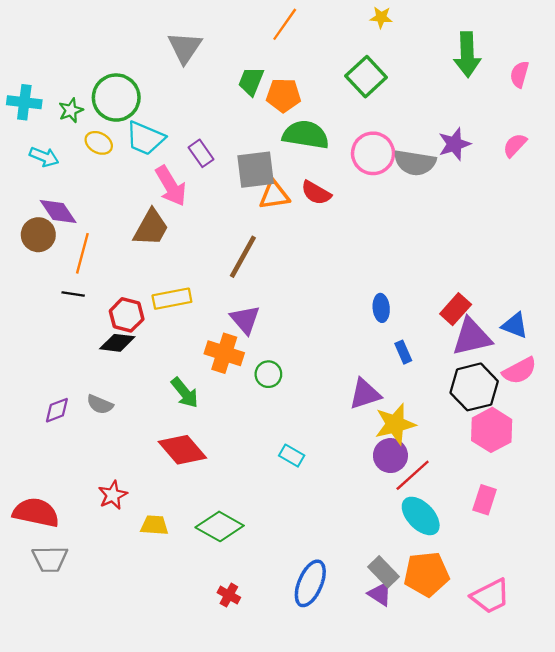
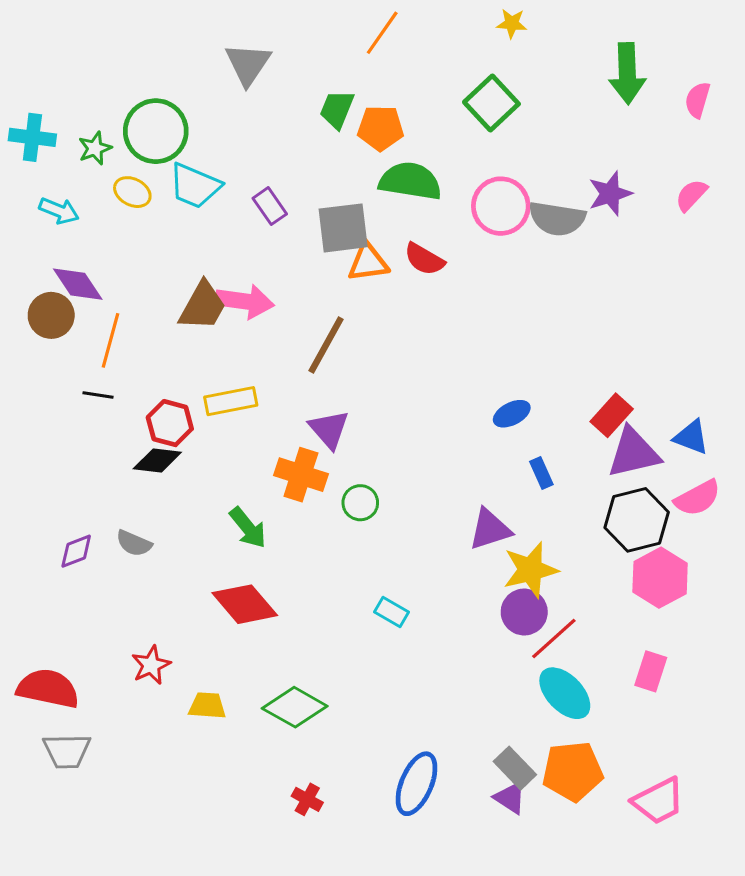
pink arrow: (171, 186) -> (245, 301), moved, turned -51
blue ellipse: (381, 308) -> (512, 414), turned 68

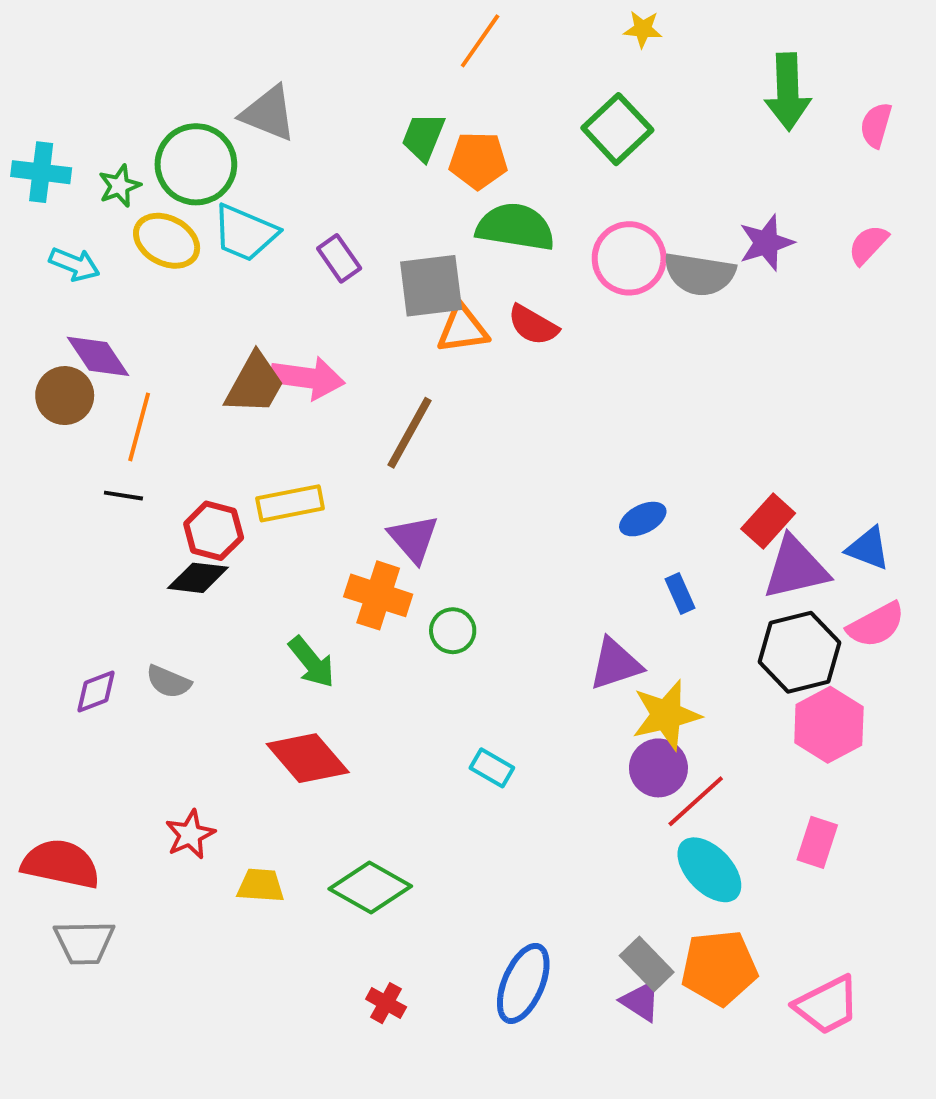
gray triangle: (248, 64) -> (268, 113), moved, turned -42
yellow ellipse: (132, 192) -> (167, 241), size x1.4

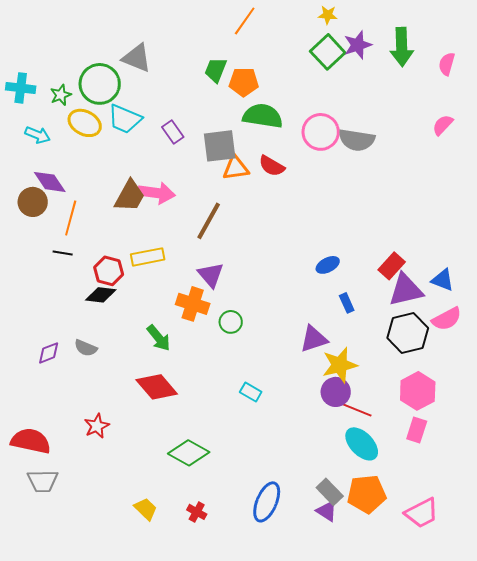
green square: (617, 129) -> (328, 52), moved
purple star: (766, 243) -> (358, 45), moved
pink hexagon: (829, 725) -> (418, 391), moved
red line: (696, 801) -> (355, 409), turned 64
yellow trapezoid: (261, 885) -> (146, 509), moved, turned 40

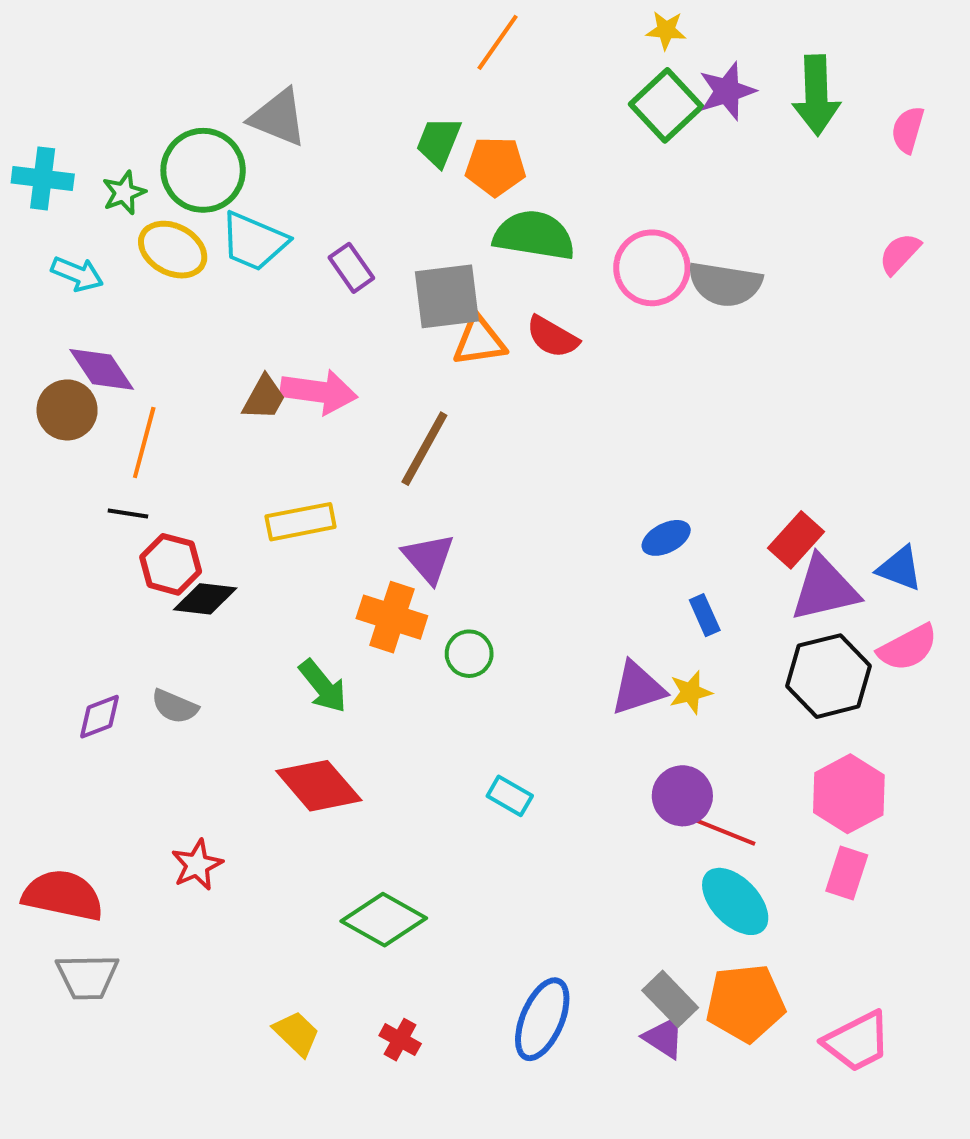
brown trapezoid: (130, 196) -> (264, 398), size x0.7
red hexagon: (109, 271) -> (171, 564), moved
yellow star: (340, 365) -> (690, 692), moved, size x0.6

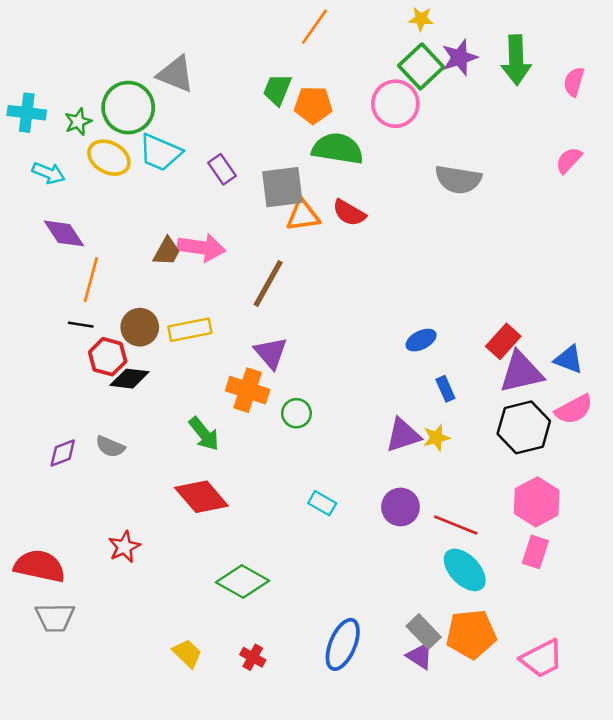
pink circle: (652, 268) -> (395, 104), moved
brown circle: (67, 410) -> (140, 327), moved
purple circle: (682, 796) -> (400, 507), moved

